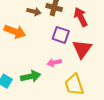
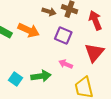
purple square: (61, 35) -> (63, 36), moved
pink arrow: (54, 63) -> (66, 64), turned 32

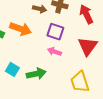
pink arrow: (66, 64) -> (54, 52), moved
cyan square: (15, 79) -> (12, 69), moved

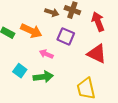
red triangle: (88, 46) -> (97, 54), turned -45
pink arrow: (54, 52) -> (46, 54), moved

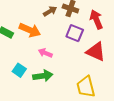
brown arrow: (52, 12) -> (50, 11), turned -48
purple square: (66, 36) -> (75, 33), moved

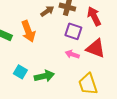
orange arrow: (30, 30) -> (28, 31), turned 50
pink arrow: (45, 53) -> (72, 54), moved

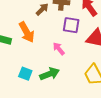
pink arrow: (72, 54) -> (59, 49), moved, turned 40

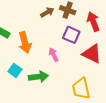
orange arrow: (27, 32) -> (25, 43), moved

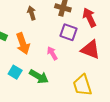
brown arrow: (47, 12) -> (32, 13), moved, turned -72
green arrow: (38, 77) -> (39, 77), turned 42

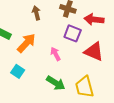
red arrow: (89, 17) -> (94, 19), turned -60
orange arrow: (23, 44) -> (26, 43), turned -120
green arrow: (39, 77) -> (56, 83), moved

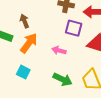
brown arrow: (36, 13) -> (24, 21), moved
pink arrow: (55, 54) -> (59, 50), turned -40

